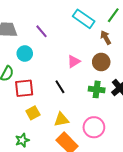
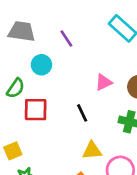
yellow square: (33, 113) -> (13, 151), moved
yellow triangle: (61, 120) -> (92, 150), moved

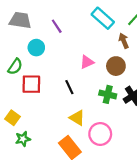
yellow triangle: (92, 150) -> (77, 118), turned 35
yellow square: (13, 151) -> (13, 118), turned -32

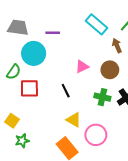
purple line: (57, 26) -> (53, 33), turned -56
cyan circle: (36, 48) -> (34, 53), size x1.5

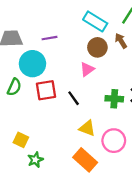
brown circle: (110, 70) -> (97, 47), moved
red square: (29, 88) -> (46, 90), moved

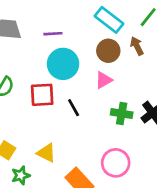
cyan circle: (32, 64) -> (63, 64), moved
pink triangle: (87, 69) -> (104, 80), moved
yellow triangle: (87, 128) -> (46, 153), moved

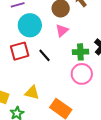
pink circle: (116, 163) -> (82, 74), moved

